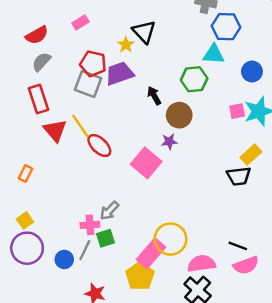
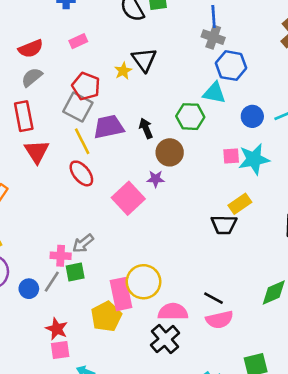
purple trapezoid: (119, 74) -> (109, 127), moved
yellow line: (80, 126) -> (82, 141), moved
pink rectangle: (151, 253) -> (121, 294), turned -60

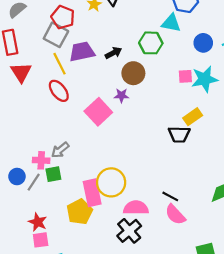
black arrow: (146, 128) -> (113, 53), turned 84
blue circle: (29, 289) -> (17, 176), moved
pink semicircle: (219, 320) -> (175, 215), turned 60

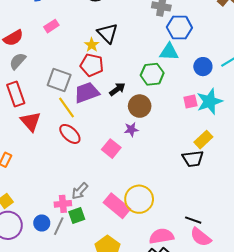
red pentagon: (63, 17) -> (92, 65), moved
pink square: (98, 112) -> (111, 149), size x0.7
yellow circle: (111, 182) -> (139, 199), moved
pink rectangle: (92, 193) -> (117, 206), moved, turned -30

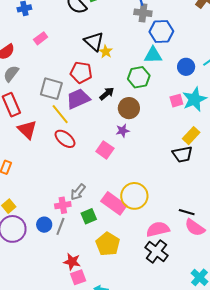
yellow star: (92, 45) -> (106, 52), moved
green square: (77, 215) -> (89, 216), moved

